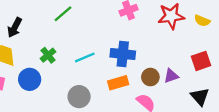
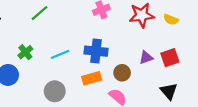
purple triangle: (171, 76) -> (146, 58), moved

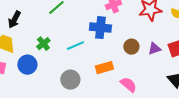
blue cross: (96, 51) -> (100, 28), moved
brown circle: (122, 73) -> (131, 47), moved

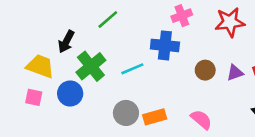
black arrow: (14, 20) -> (66, 42), moved
green cross: (43, 44) -> (91, 66), size x1.6
orange rectangle: (104, 68) -> (155, 117), moved

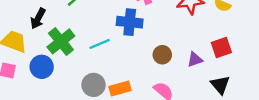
brown circle: (205, 70) -> (162, 55), moved
purple triangle: (235, 73) -> (195, 60), moved

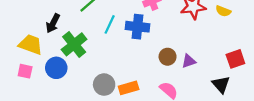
cyan line: (100, 44) -> (110, 24), moved, turned -42
red square: (221, 48) -> (235, 59), moved
purple triangle: (195, 60) -> (189, 61), moved

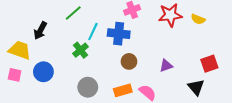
green cross: (74, 44) -> (81, 50), moved, size x0.7
brown circle: (168, 57) -> (129, 61), moved
orange rectangle: (129, 88) -> (123, 90), moved

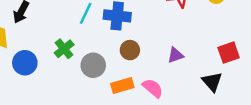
green cross: (81, 50) -> (64, 49), moved
gray circle: (88, 87) -> (93, 65), moved

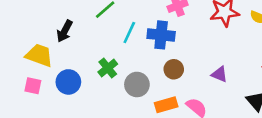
purple triangle: (175, 55) -> (219, 74), turned 42

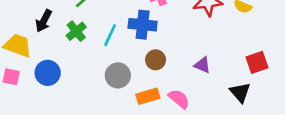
cyan line: (129, 32) -> (110, 35), moved
green cross: (108, 68) -> (76, 31), moved

